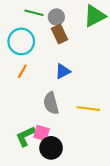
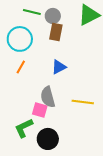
brown rectangle: (60, 34) -> (56, 32), turned 36
pink square: (41, 133) -> (40, 110), moved

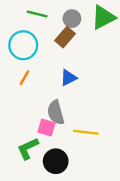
gray circle: (53, 16) -> (72, 19), moved
brown rectangle: (56, 32) -> (65, 37), turned 30
yellow line: (83, 102) -> (86, 132), moved

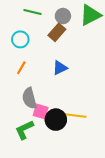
cyan circle: (23, 45) -> (20, 39), size x0.7
gray semicircle: (56, 113) -> (29, 98), moved
black circle: (56, 161) -> (56, 120), moved

